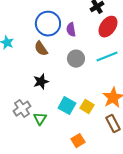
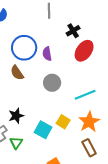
cyan line: (107, 57) -> (85, 95), moved
black star: (41, 82) -> (16, 116), moved
yellow square: (87, 107) -> (63, 122), moved

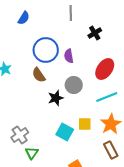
red ellipse: (84, 51) -> (105, 69), moved
black star: (16, 116) -> (56, 98), moved
yellow square: (63, 122) -> (85, 124), turned -32
green triangle: (16, 143) -> (32, 153), moved

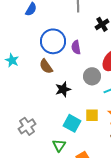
gray circle: (74, 85) -> (92, 76), moved
green triangle: (32, 153) -> (59, 145), moved

